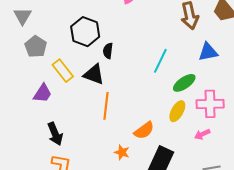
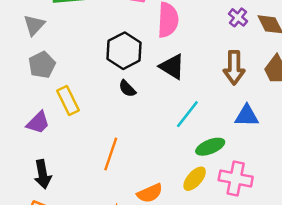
black hexagon: (85, 32) -> (124, 51), moved
black semicircle: (108, 51) -> (127, 89), turned -63
black triangle: (94, 74) -> (172, 67), moved

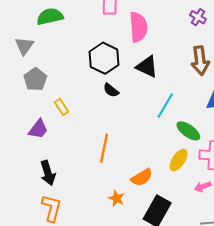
yellow rectangle: (68, 100) -> (62, 107), size x0.7
green ellipse: (210, 147) -> (188, 131), turned 65

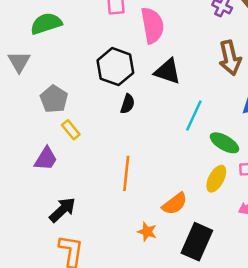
gray pentagon: (35, 79) -> (54, 99), moved
black semicircle: (111, 90) -> (128, 104), turned -105
black arrow: (48, 173) -> (62, 210), turned -110

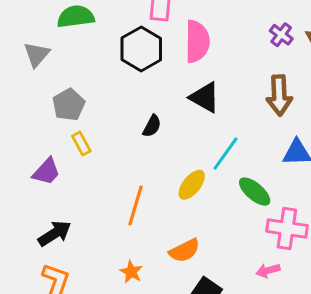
black hexagon: (115, 67) -> (141, 49), moved
yellow ellipse: (216, 179) -> (192, 185), moved
orange star: (147, 232) -> (131, 272), moved

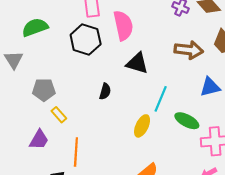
brown arrow: (279, 95) -> (189, 50), turned -68
gray pentagon: (69, 105) -> (44, 90), turned -30
orange line: (135, 206) -> (76, 152), moved

